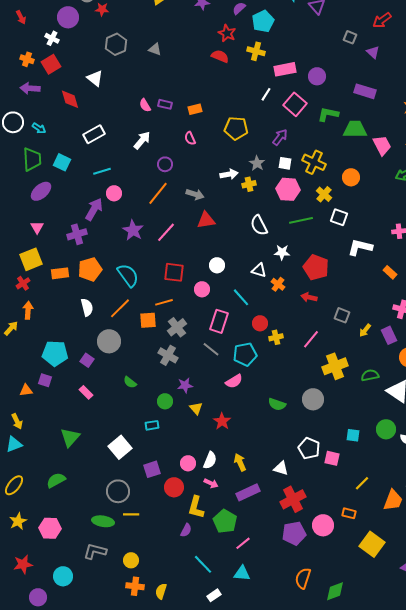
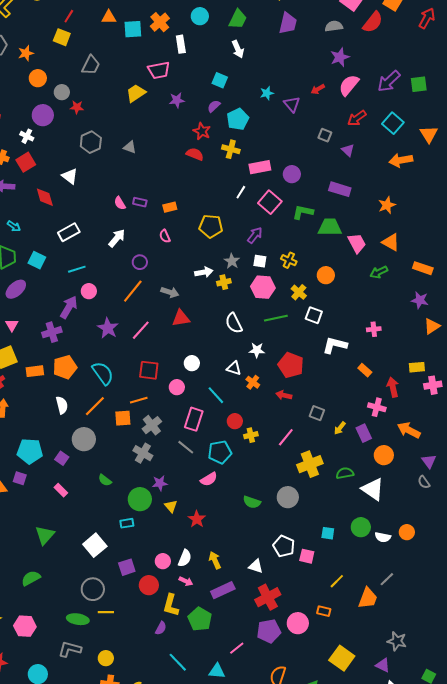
yellow cross: (314, 162) -> (289, 260), size x0.7
green circle: (165, 401) -> (140, 499), size x1.5
pink line: (243, 543) -> (237, 648), moved
yellow square: (372, 544) -> (342, 658), moved

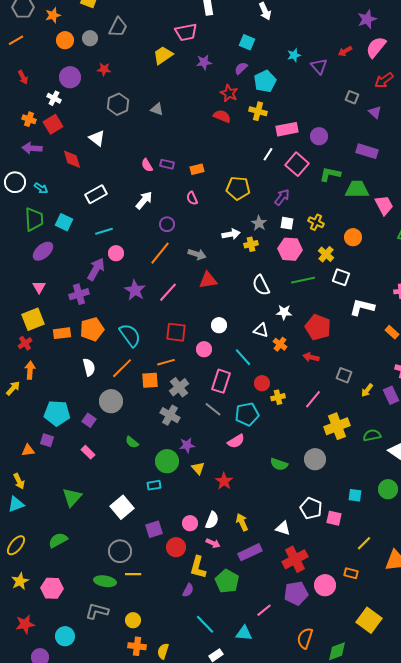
gray circle: (62, 92) -> (90, 38), moved

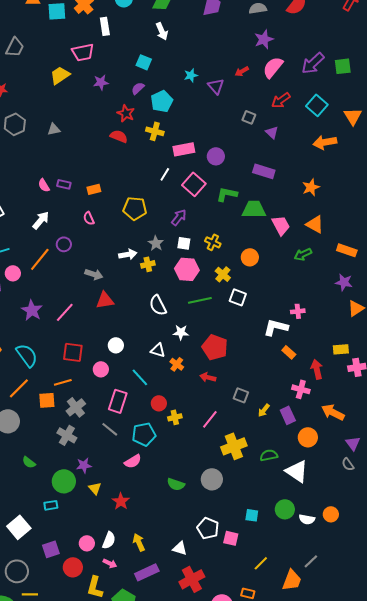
gray triangle: (157, 109) -> (54, 129), turned -32
orange line: (160, 253) -> (40, 259), moved
white L-shape: (362, 307) -> (276, 327), moved

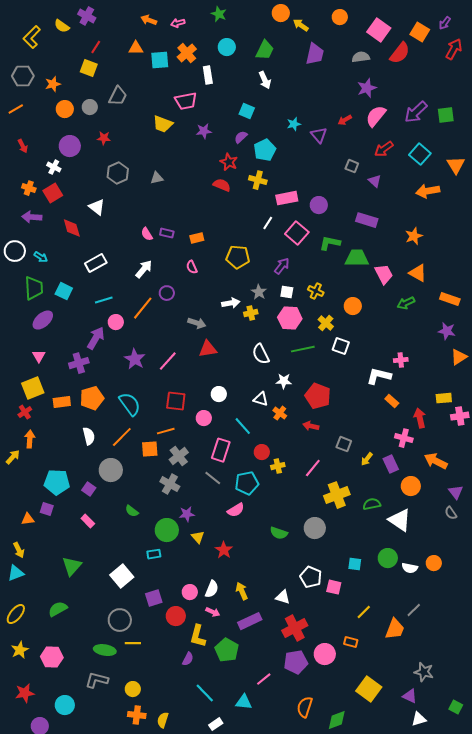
yellow trapezoid: (60, 75) -> (163, 124), turned -125

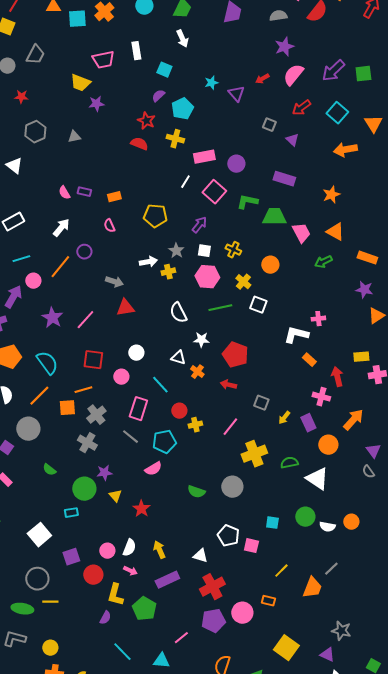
white rectangle: (208, 75) -> (136, 51), moved
purple star: (204, 131) -> (96, 104), moved
orange arrow: (436, 461) -> (353, 420), turned 105

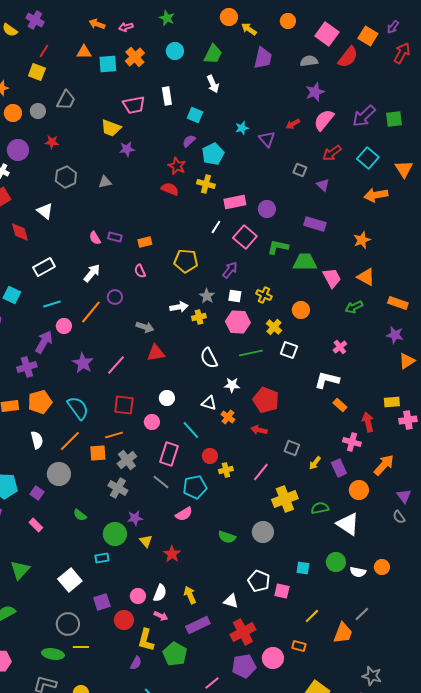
pink cross: (318, 319) -> (340, 347), moved, turned -32

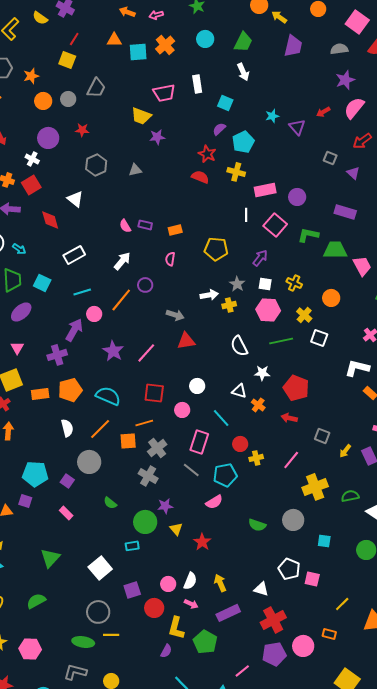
white line: (216, 227) -> (246, 215), turned -32
pink semicircle: (140, 271) -> (170, 259), turned 32
cyan semicircle: (78, 408) -> (108, 396), turned -30
cyan square: (303, 568) -> (324, 541), moved

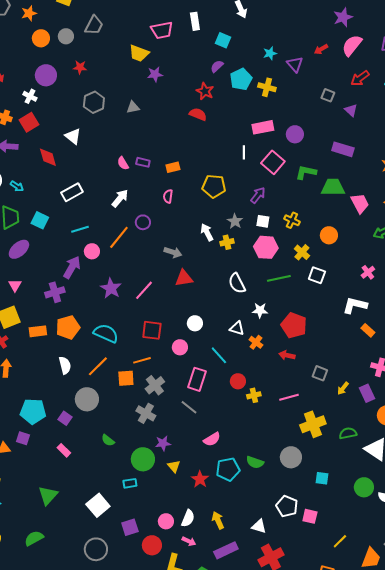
yellow cross: (236, 172) -> (267, 87), moved
white arrow: (209, 295) -> (207, 232), turned -108
pink line: (291, 460) -> (289, 397), turned 36
cyan pentagon: (225, 475) -> (228, 469), moved

